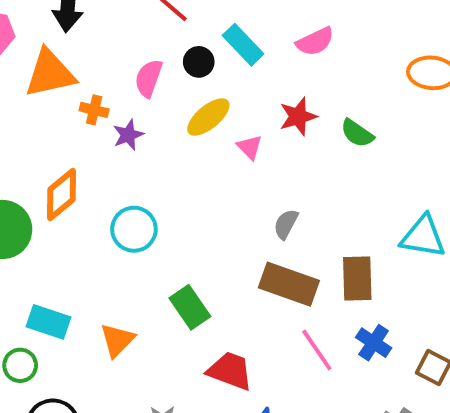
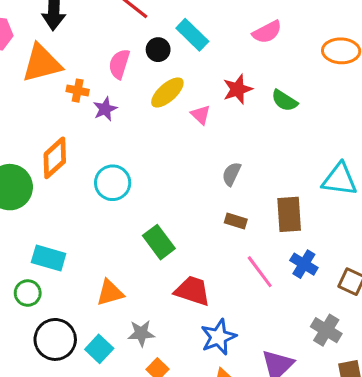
pink semicircle: (315, 41) -> (267, 32), moved
brown rectangle: (289, 284) -> (236, 221), size x0.5
orange triangle: (117, 340) -> (110, 293), moved, turned 32

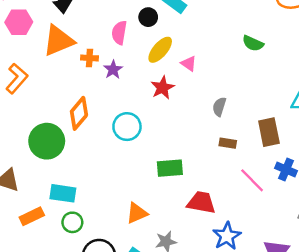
red star: (238, 89) -> (163, 88), moved
green rectangle: (159, 242) -> (170, 168), turned -50
cyan rectangle: (49, 258) -> (63, 193), moved

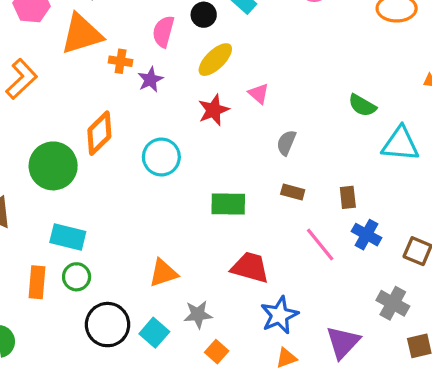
green semicircle: (253, 43) -> (362, 105), moved
pink triangle: (189, 64) -> (259, 93), moved
brown rectangle: (269, 132) -> (348, 197), moved, size x0.6
green rectangle: (170, 168) -> (228, 204), moved
orange rectangle: (32, 216) -> (37, 282), moved, turned -65

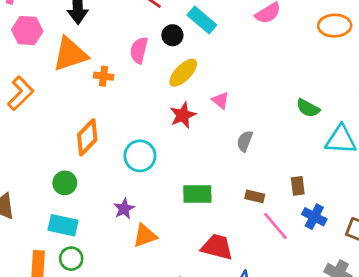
purple star: (150, 80) -> (124, 209), moved
green circle: (53, 166) -> (65, 183), moved, size x0.6
brown rectangle: (293, 192) -> (255, 196), moved
orange triangle: (163, 273) -> (145, 236), moved

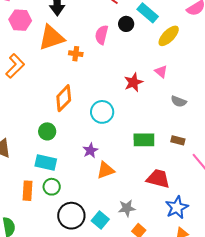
yellow ellipse: (183, 73) -> (169, 36), moved
gray semicircle: (245, 141) -> (179, 101), turned -91
brown rectangle: (255, 196) -> (178, 140), moved

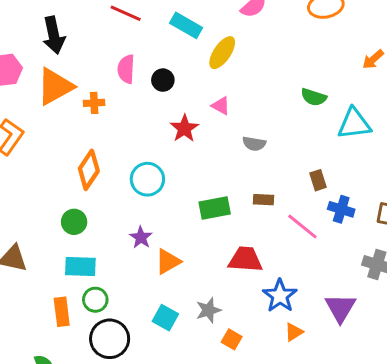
black circle: (126, 24) -> (163, 80), moved
black circle: (71, 216) -> (110, 339), moved
cyan square: (100, 220) -> (165, 318), moved

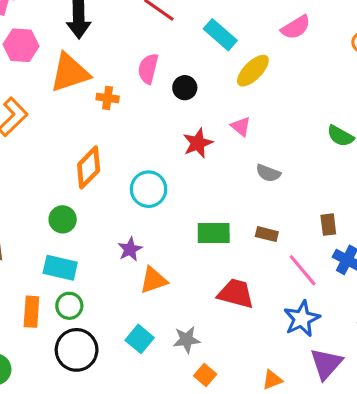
blue star: (280, 296) -> (302, 319), moved

